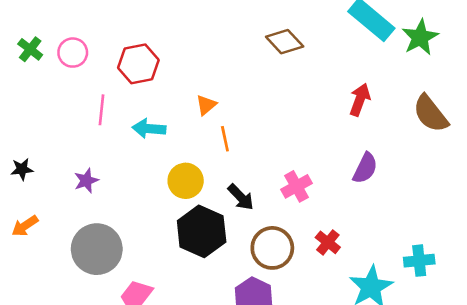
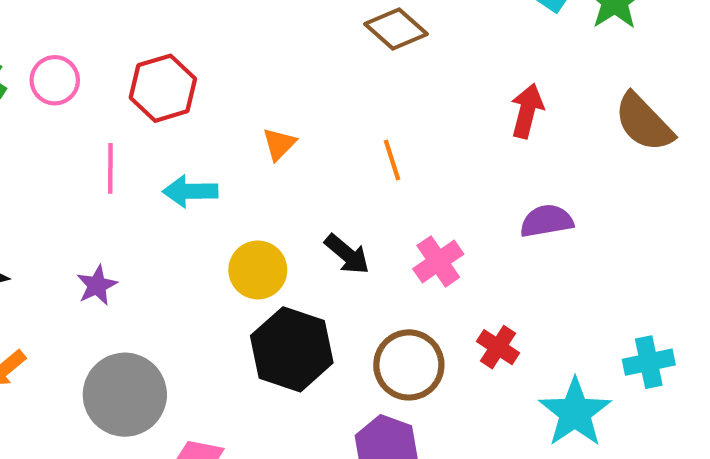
orange line: (225, 139) -> (392, 160), moved
purple semicircle: (365, 168) -> (547, 221), turned -120
black arrow: (241, 197) -> (347, 254), moved

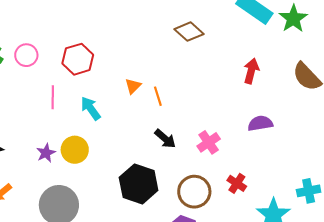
orange line: (392, 160) -> (158, 96), moved
cyan arrow: (190, 191) -> (91, 108), turned 55
yellow circle: (258, 270) -> (75, 150), moved

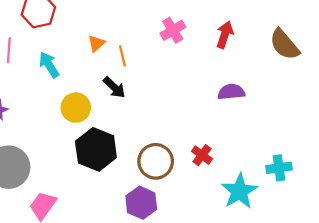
black arrow: (165, 139) -> (114, 87), moved
pink cross: (209, 142) -> (173, 30), moved
yellow circle: (75, 150) -> (76, 108), moved

